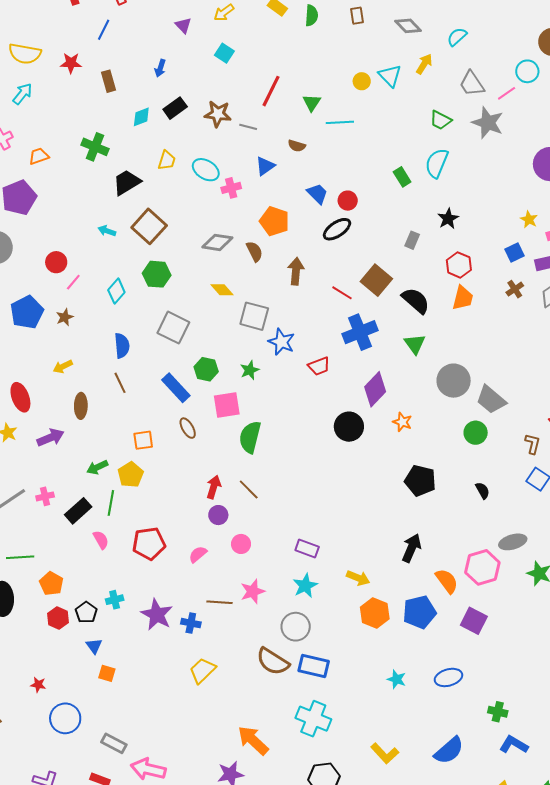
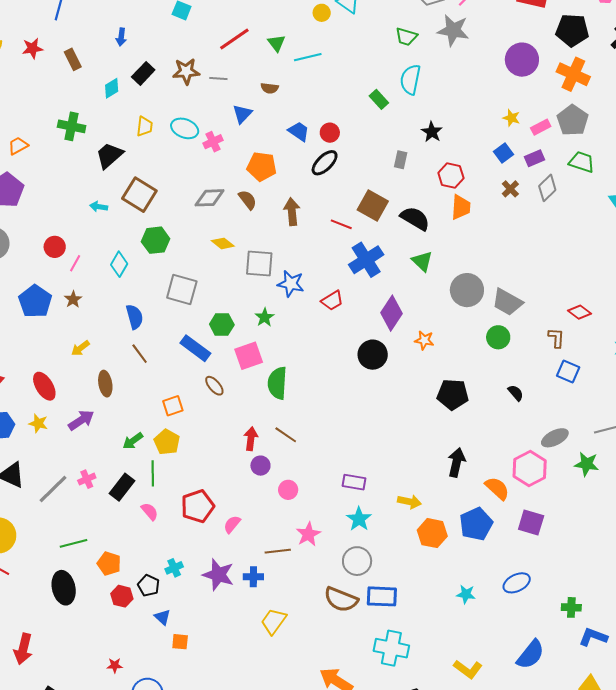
red line: (271, 91) -> (234, 39), turned 40
pink semicircle: (198, 554) -> (232, 524), moved

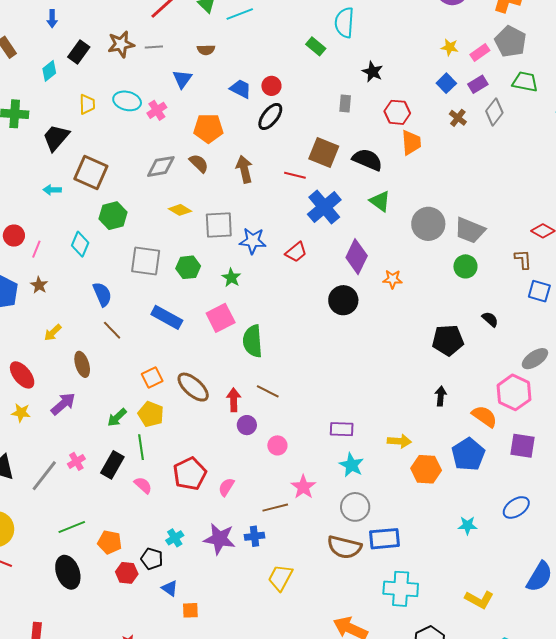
green hexagon: (222, 324) -> (188, 267), moved
brown ellipse: (214, 386) -> (193, 387), moved, size x1.6
black pentagon: (453, 394) -> (448, 340), moved
black arrow: (456, 462) -> (441, 396), size x0.7

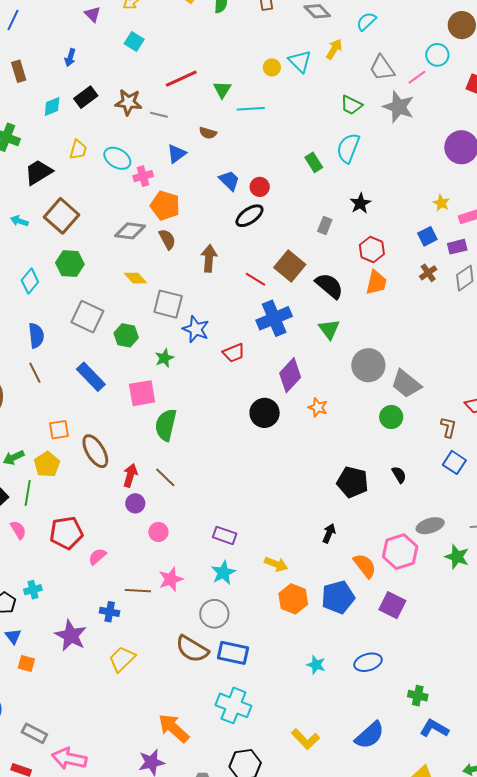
orange pentagon: (208, 128) -> (165, 206), moved
purple star: (219, 539) -> (71, 636), moved

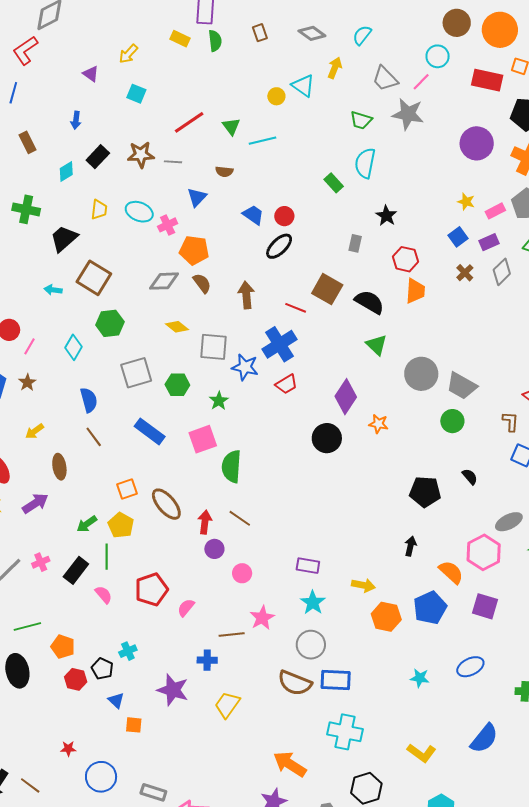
gray square: (87, 317) -> (136, 373), turned -32
blue cross: (274, 318) -> (279, 344), moved

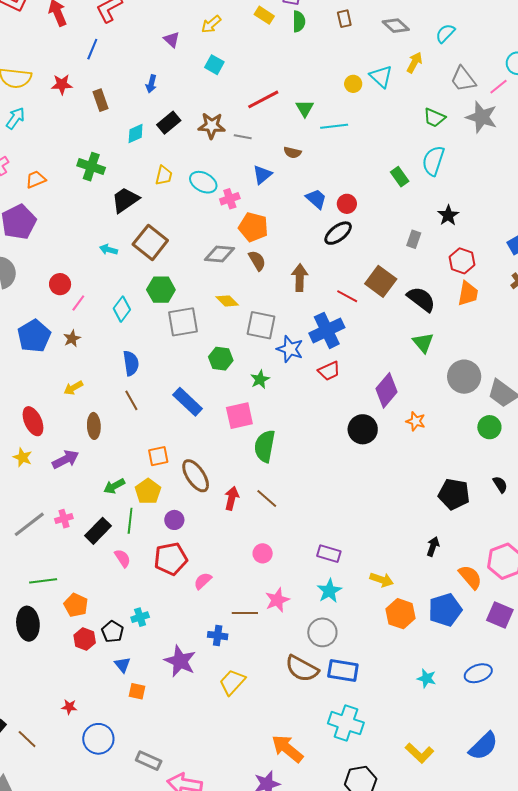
gray square: (136, 373) -> (183, 322), moved
purple circle: (214, 549) -> (174, 520), moved

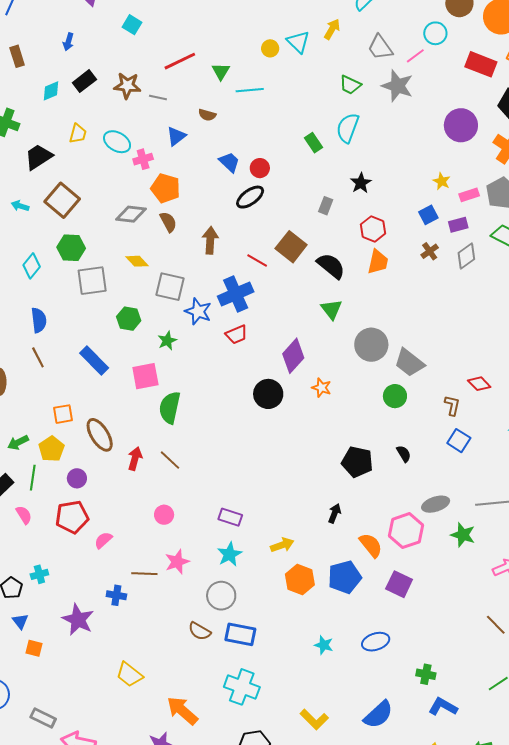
yellow arrow: (382, 580) -> (282, 545), turned -40
brown semicircle: (302, 669) -> (200, 631), size x0.7
yellow trapezoid: (232, 682) -> (129, 675), moved, turned -96

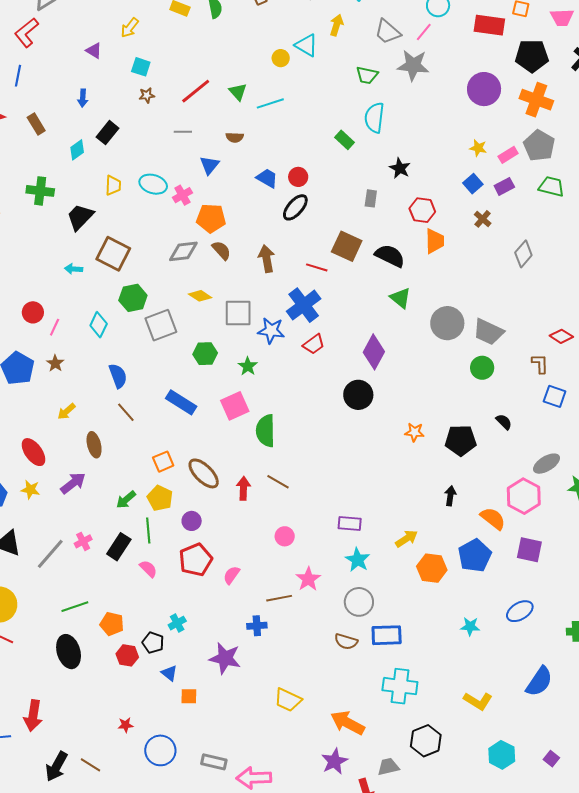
brown star: (127, 86) -> (147, 95), moved, size x0.6
gray diamond: (466, 256) -> (523, 254), moved
orange star: (321, 388) -> (414, 432), moved

